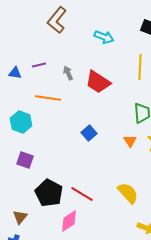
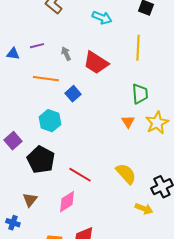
cyan hexagon: (21, 122) -> (50, 121), moved
blue square: (89, 133) -> (73, 94), moved
purple square: (25, 160) -> (13, 141), moved, turned 30
black pentagon: (49, 193) -> (41, 160), moved
brown triangle: (20, 217) -> (30, 200), moved

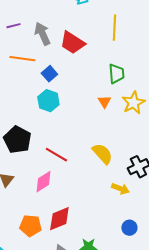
gray arrow: (66, 54) -> (42, 34), size x1.6
cyan hexagon: (50, 121) -> (48, 101), moved

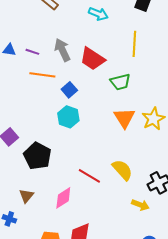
purple line: (13, 26) -> (32, 52), moved, turned 32
green trapezoid: (116, 74) -> (120, 82), moved, turned 80
orange triangle: (104, 102) -> (124, 118), size x1.6
red line: (56, 155) -> (89, 176), moved

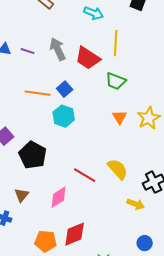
yellow line: (134, 44) -> (116, 43), moved
orange line: (42, 75) -> (38, 93), moved
green trapezoid: (120, 82) -> (116, 81), turned 35
orange triangle: (124, 118) -> (120, 117), size x0.7

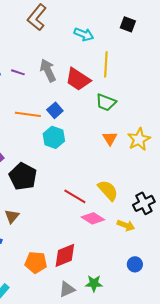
pink diamond: (59, 197) -> (93, 218), moved, turned 65

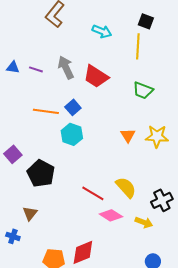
yellow line: (106, 64) -> (138, 46), moved
green trapezoid: (106, 102) -> (143, 90), moved
yellow star: (139, 139) -> (157, 136), turned 30

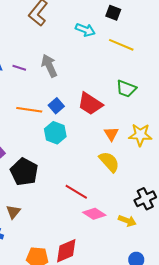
black square: (146, 21) -> (113, 13), moved
yellow line: (138, 46) -> (121, 45), turned -70
red trapezoid: (96, 76) -> (90, 104), moved
yellow semicircle: (126, 187) -> (109, 162), moved

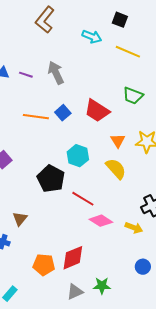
cyan hexagon: (55, 133) -> (78, 156), moved
black pentagon: (24, 172) -> (51, 179), moved

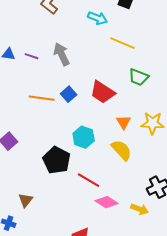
yellow line: (128, 52) -> (123, 43), moved

